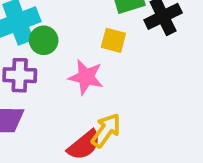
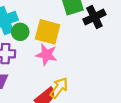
yellow square: (113, 40) -> (48, 32), moved, size x1.6

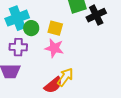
yellow square: (48, 32) -> (55, 28), size x0.7

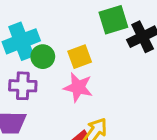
yellow square: (55, 28) -> (80, 57), turned -35

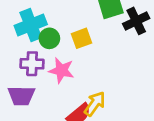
pink star: (78, 87) -> (61, 70), moved

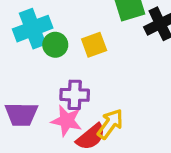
purple cross: (32, 64) -> (75, 95), moved
pink star: (61, 70) -> (67, 121), moved

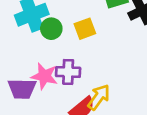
pink star: (67, 121) -> (44, 76), moved

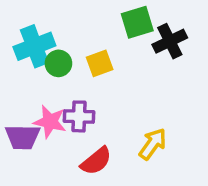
yellow arrow: (99, 97) -> (153, 144), moved

